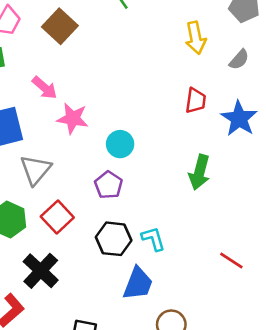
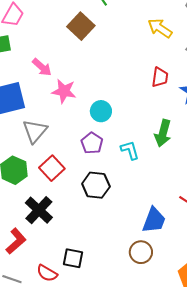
brown square: (60, 26) -> (81, 26), moved
yellow arrow: (196, 38) -> (160, 28), turned 135
cyan L-shape: (153, 239) -> (130, 150), moved
blue trapezoid: (138, 284) -> (154, 220), moved

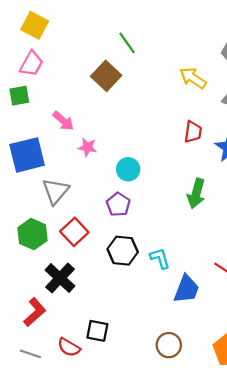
pink star: (64, 91) -> (87, 147), size x0.7
cyan L-shape: (130, 150) -> (160, 258), moved
brown circle: (141, 252) -> (169, 345), moved

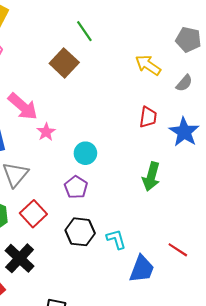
pink arrow: (63, 121) -> (23, 106), size x1.4
pink star: (87, 147) -> (46, 132), turned 30

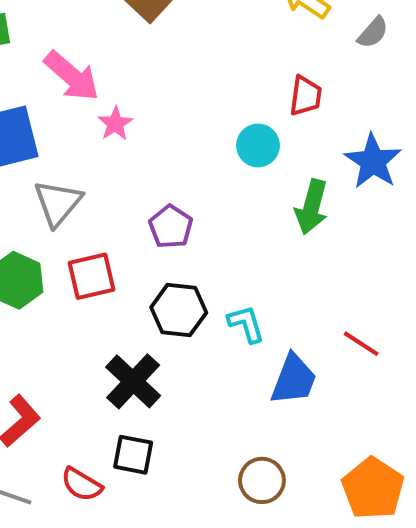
blue star: (184, 132) -> (373, 161), moved
cyan circle: (85, 153) -> (258, 145), moved
red square: (33, 214) -> (91, 276), turned 30
black cross: (20, 258) -> (133, 381), moved

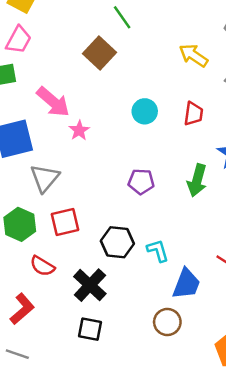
cyan circle: (258, 145) -> (145, 111), moved
purple pentagon: (171, 227) -> (141, 182), moved, turned -30
brown circle: (262, 480) -> (167, 322), moved
red semicircle: (82, 484) -> (42, 266), moved

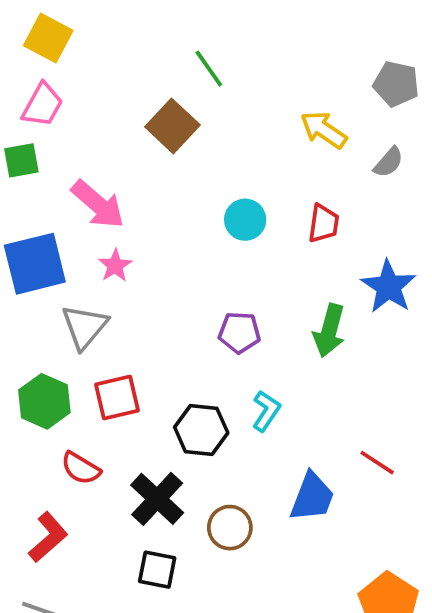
pink star: (79, 130) -> (115, 266), moved
cyan L-shape: (158, 251) -> (266, 411), moved, turned 50
brown circle: (167, 322) -> (230, 528), moved

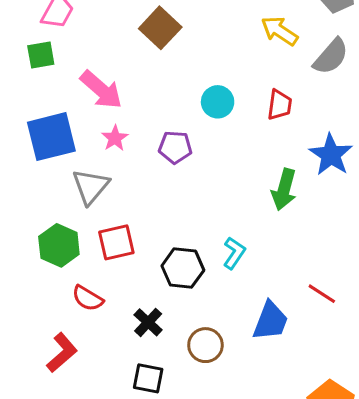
gray semicircle: (389, 162) -> (331, 57), size x1.5
purple pentagon: (239, 332) -> (175, 147), moved
black cross: (157, 499) -> (148, 322), size x0.7

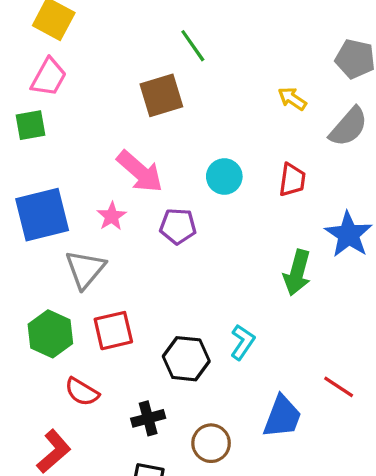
brown square: (160, 28) -> (161, 95), turned 30
yellow arrow: (280, 31) -> (292, 99), size x0.7
pink arrow: (101, 90) -> (140, 172), moved
black cross: (148, 322) -> (148, 418), turned 32

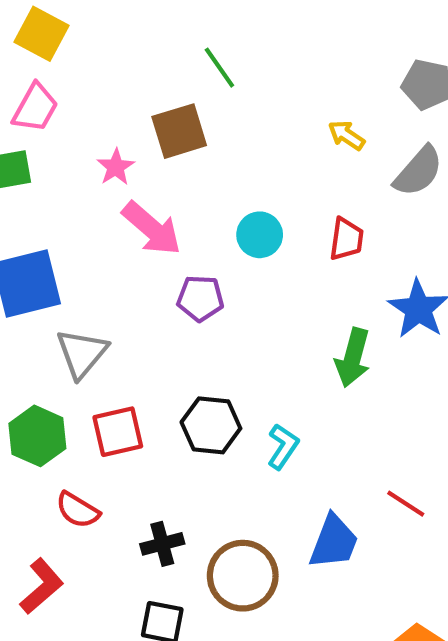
pink star: (112, 216) -> (116, 167), moved
black hexagon: (186, 359) -> (211, 425), moved
brown circle: (211, 443) -> (243, 576), size x1.4

